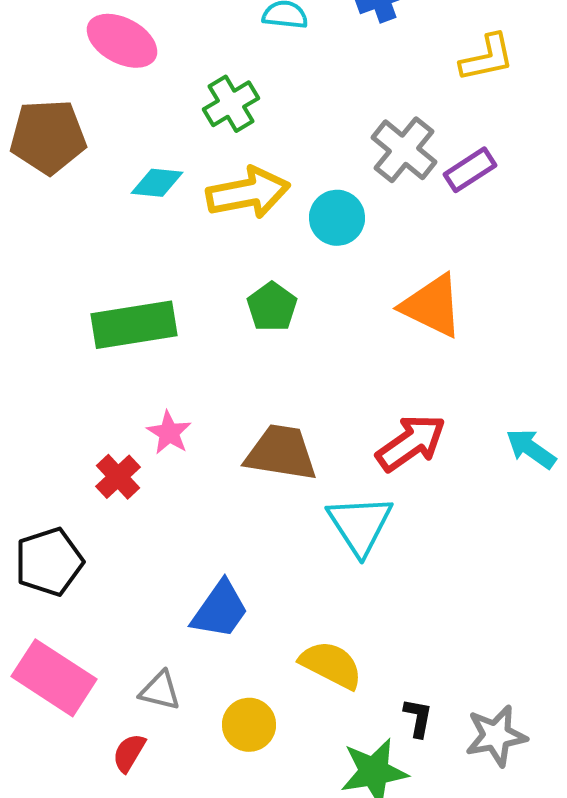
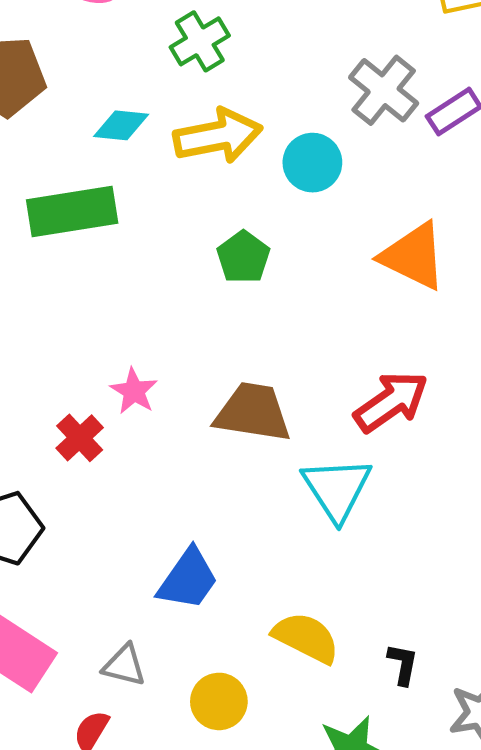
green rectangle: (134, 325) -> (72, 211), moved
black L-shape: (418, 718) -> (403, 664), moved

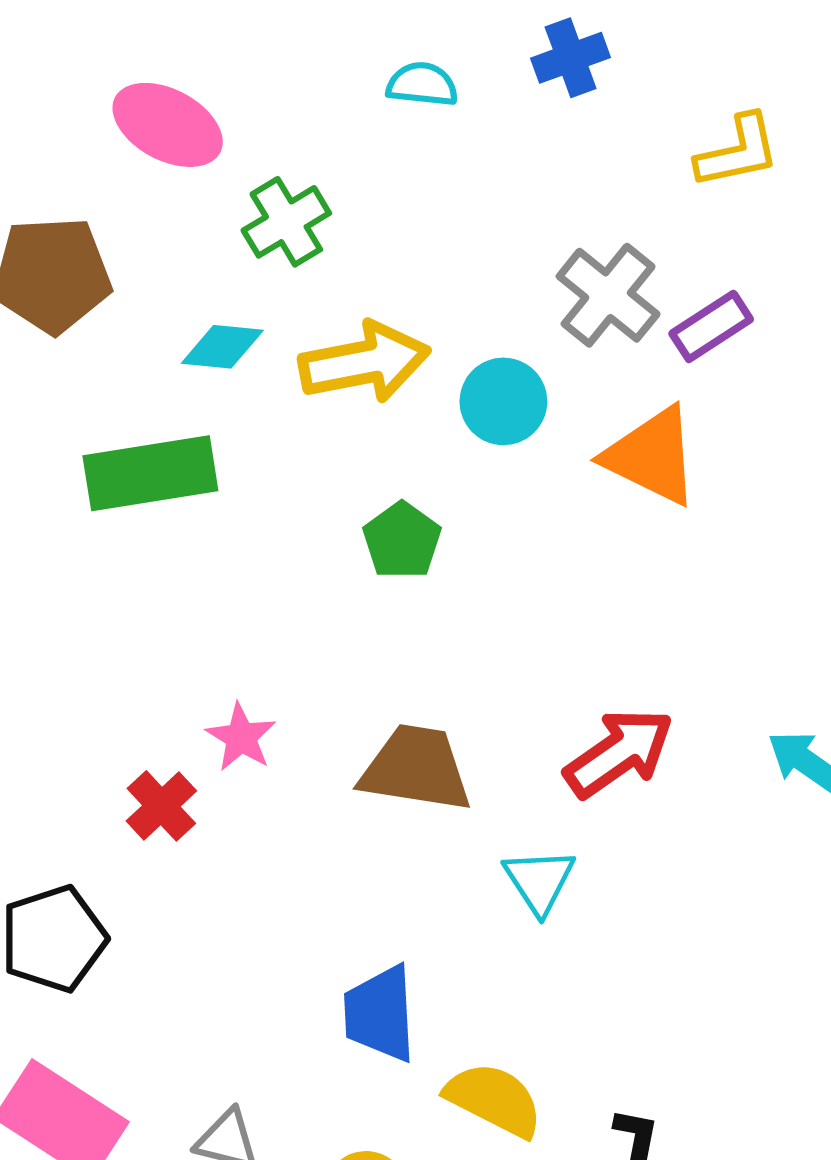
green cross: (200, 41) -> (286, 222), moved
orange triangle: (413, 256) -> (652, 456), moved
cyan triangle: (337, 489) -> (539, 881), size x0.7
blue trapezoid: (188, 579) -> (380, 1014), moved, turned 142

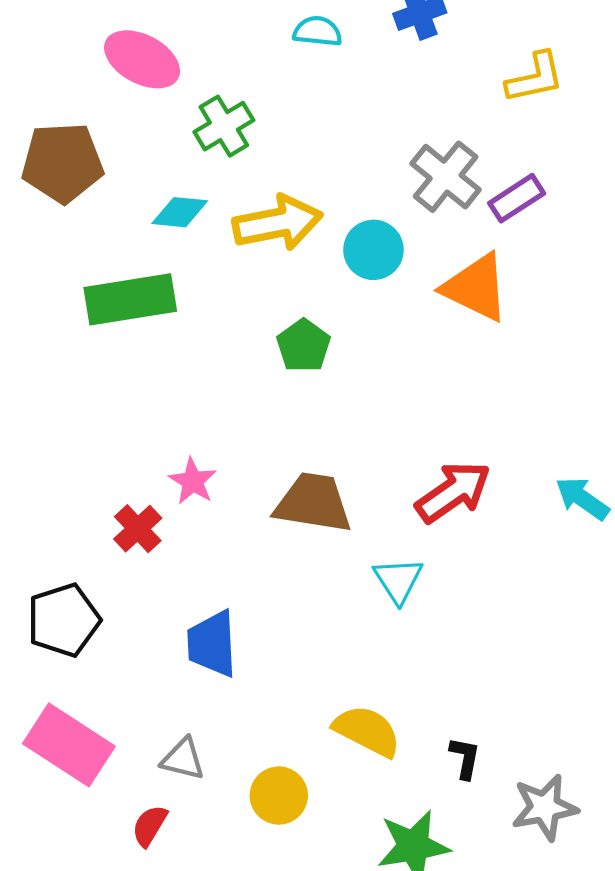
blue trapezoid: (380, 1014) -> (212, 644), moved

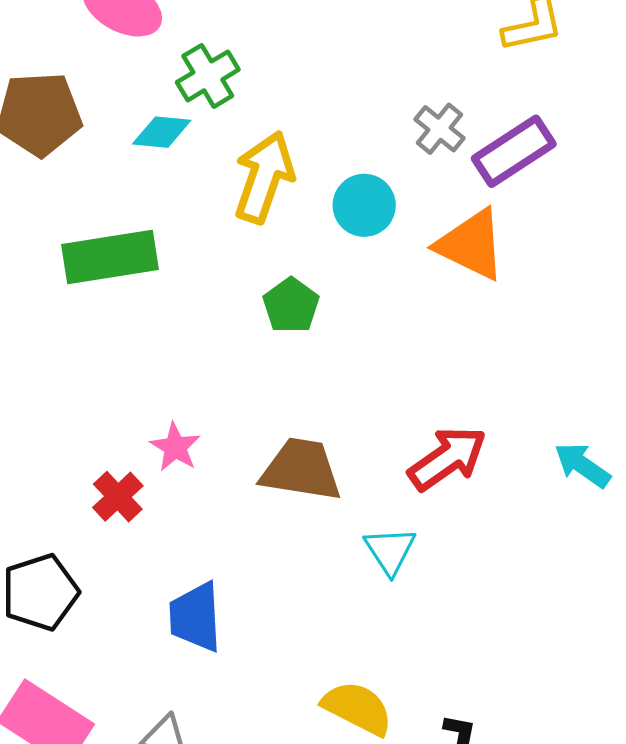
gray cross: (446, 177) -> (440, 129), size x0.7
purple rectangle: (517, 198) -> (514, 151), size x1.4
cyan diamond: (180, 212) -> (162, 132), moved
yellow arrow: (278, 223) -> (264, 177), turned -60

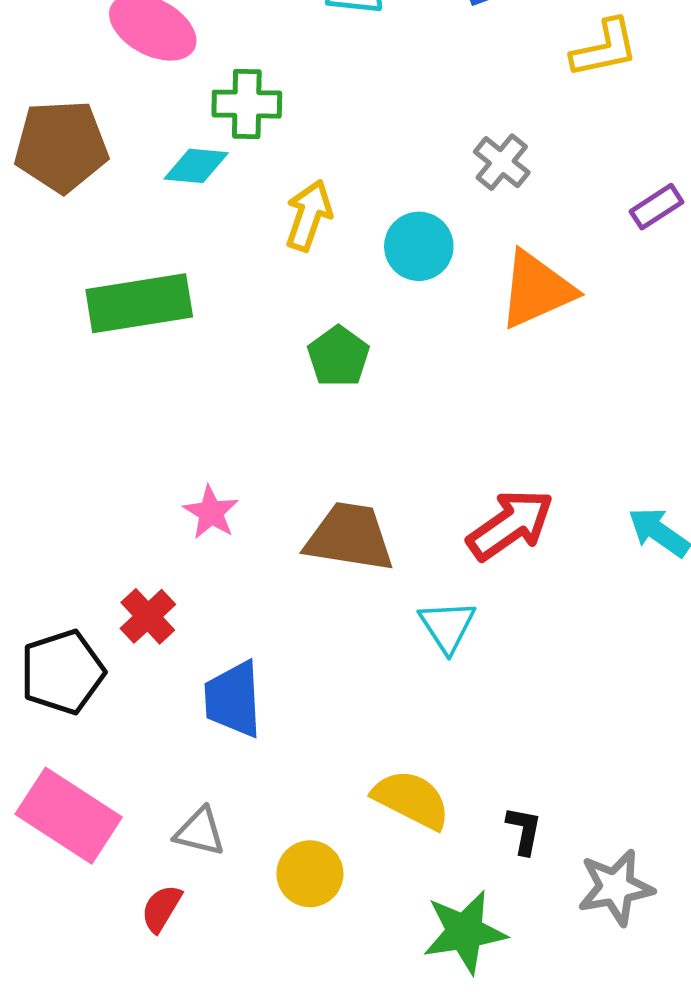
green cross: (208, 76) -> (247, 104), turned 32
purple rectangle: (514, 151) -> (656, 207), moved, size x0.6
yellow arrow: (264, 177) -> (309, 215), size x0.7
orange triangle: (471, 245) -> (536, 290), turned -50
red cross: (118, 497) -> (148, 616), moved

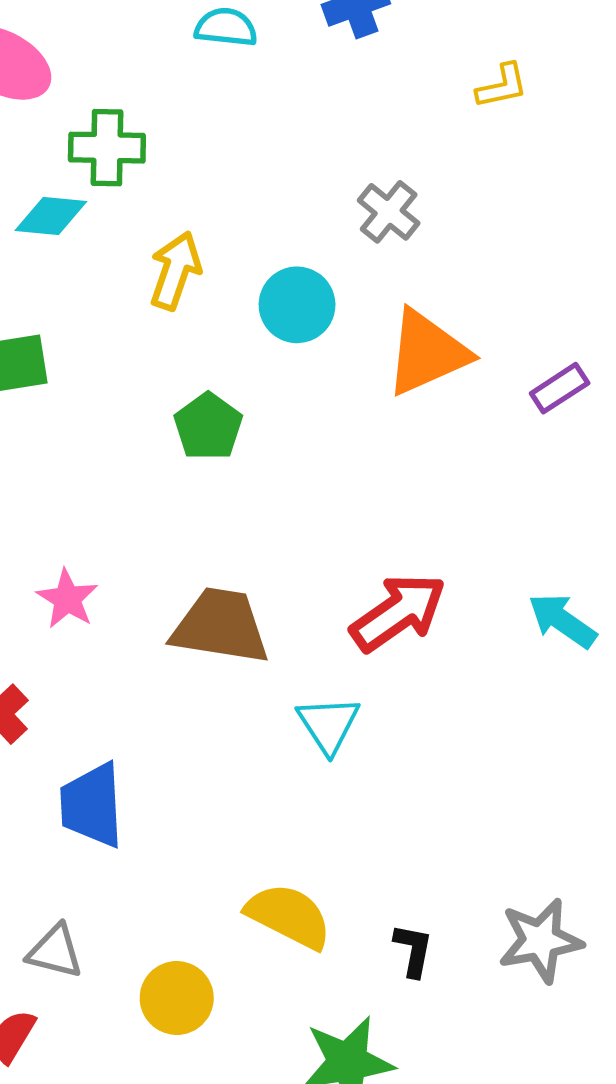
yellow L-shape: (604, 48) -> (502, 86), size x0.7
purple rectangle: (656, 207) -> (560, 388), moved
gray star: (616, 887) -> (540, 941), moved

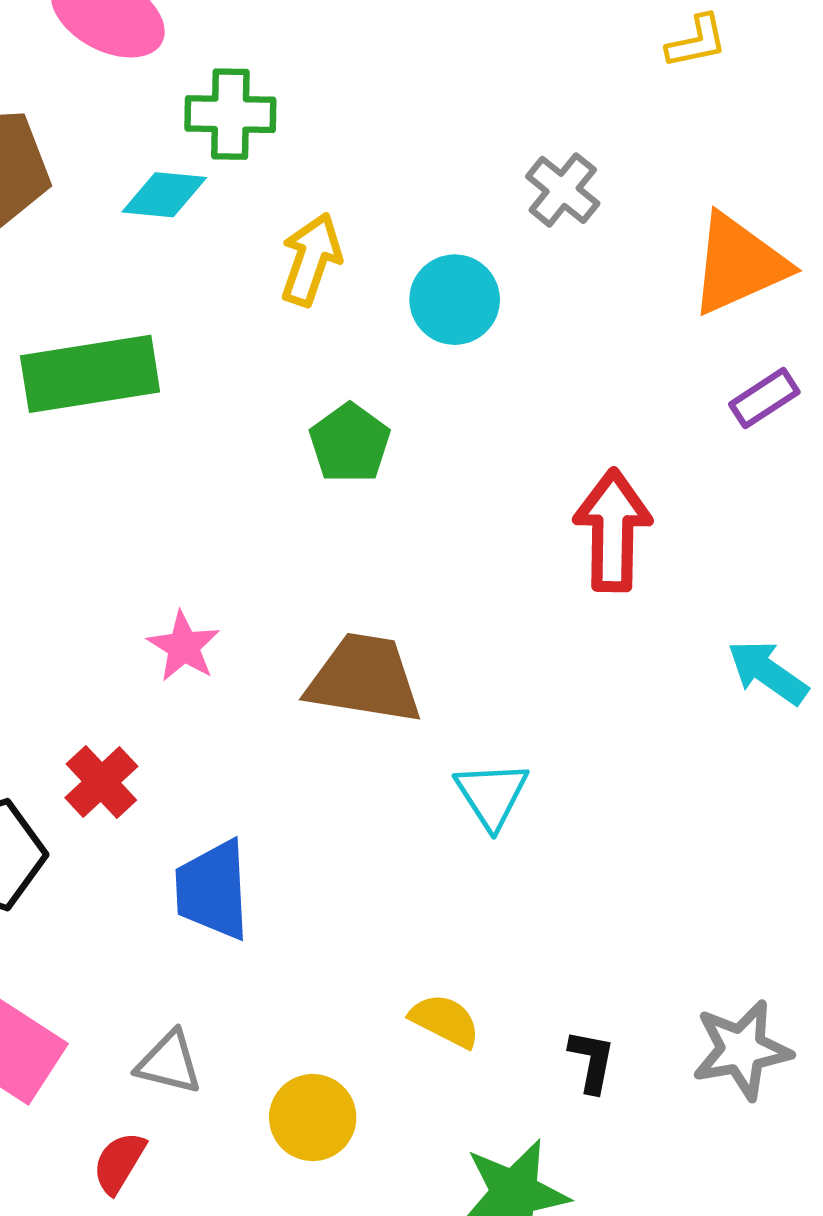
orange triangle: (427, 353) -> (739, 264), moved
red arrow: (398, 612) -> (613, 530), moved, turned -54
yellow semicircle: (289, 916) -> (445, 1021), size x0.7

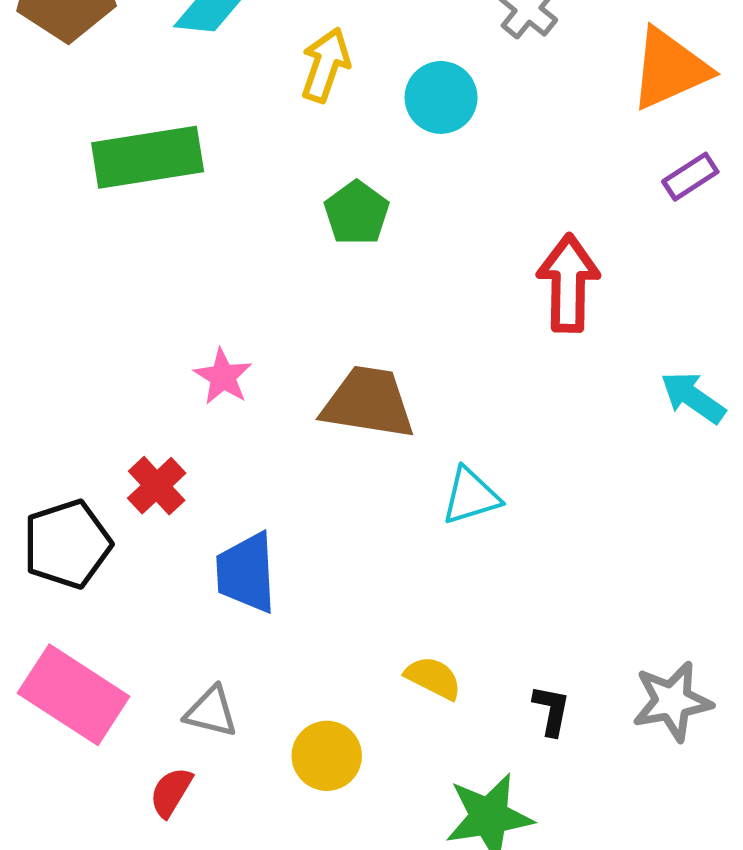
cyan triangle: (492, 795) -> (471, 496), turned 46

